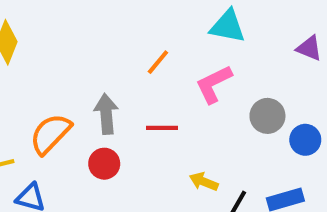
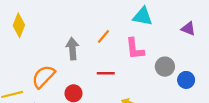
pink L-shape: (214, 84) -> (135, 49), turned -70
gray arrow: (106, 114) -> (72, 49), moved

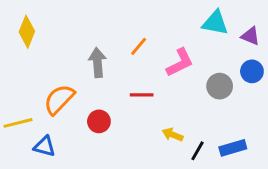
cyan triangle: (143, 16) -> (215, 23), moved
pink L-shape: (135, 49) -> (180, 63), turned -110
blue circle: (186, 80) -> (252, 71), moved

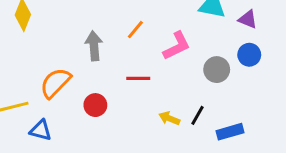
black line: (198, 151) -> (197, 115), moved

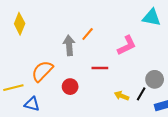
orange line: (135, 30) -> (88, 34), moved
gray circle: (217, 70) -> (155, 79), moved

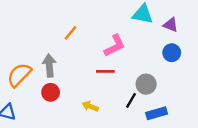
gray arrow: (69, 45) -> (49, 66), moved
red line: (100, 68) -> (105, 71), moved
yellow arrow: (122, 96) -> (90, 106), moved

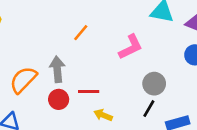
red line: (105, 71) -> (89, 92), moved
gray circle: (146, 84) -> (154, 84), moved

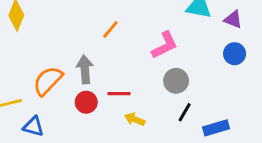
gray circle: (154, 84) -> (176, 81), moved

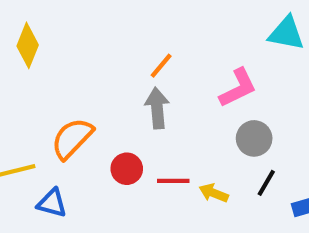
gray arrow: (85, 69) -> (157, 108), moved
red line: (119, 94) -> (173, 181), moved
yellow arrow: (135, 119) -> (214, 193), moved

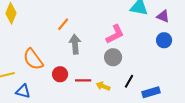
orange line: (161, 66) -> (63, 24), moved
orange semicircle: (72, 138) -> (33, 59), turned -80
gray circle: (254, 138) -> (113, 57), moved

